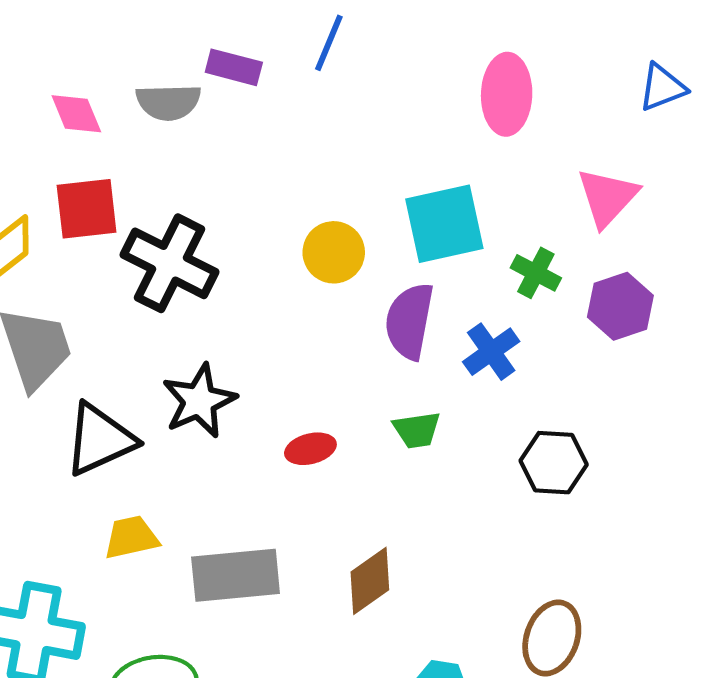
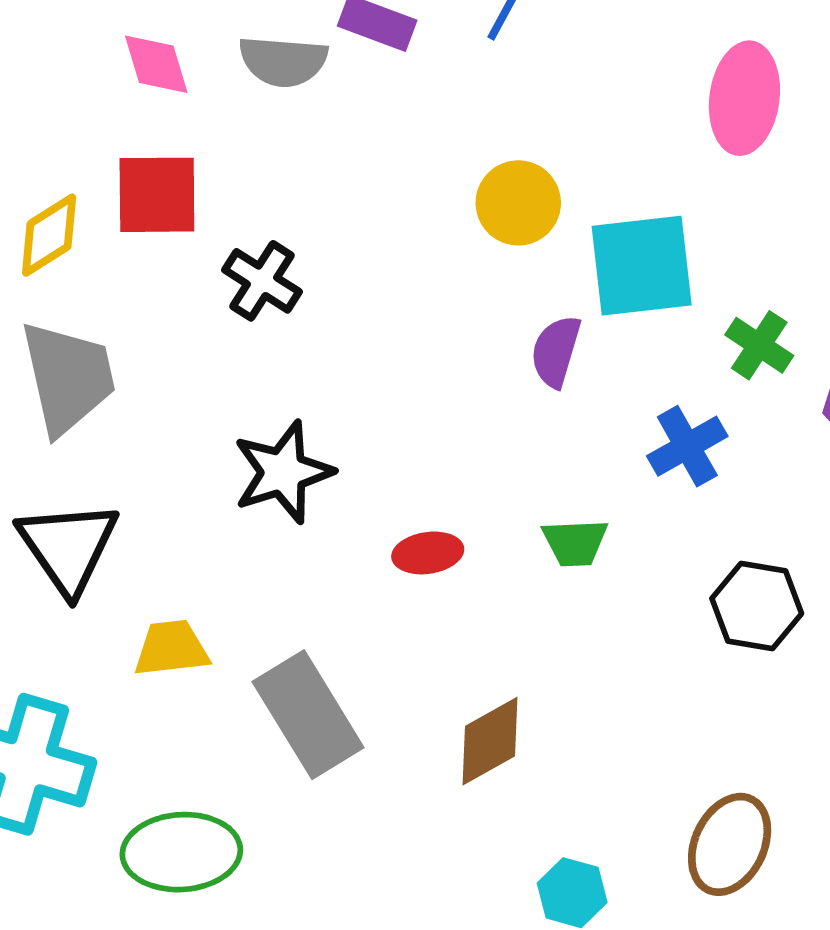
yellow circle: (334, 252) -> (518, 203), moved
black cross: (169, 263) -> (262, 281), size x0.6
purple semicircle: (409, 321) -> (556, 351), moved, size x0.7
black triangle: (100, 439) -> (68, 547), moved, turned -46
gray rectangle: (236, 575) -> (308, 715), turned 58

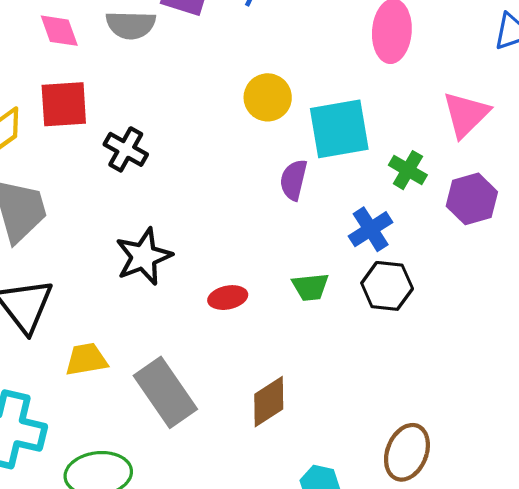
black hexagon: (757, 606) -> (387, 286), moved

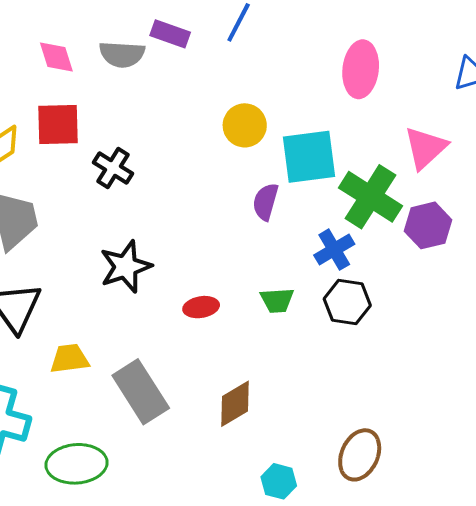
green cross: (408, 170) -> (370, 197), size x1.8

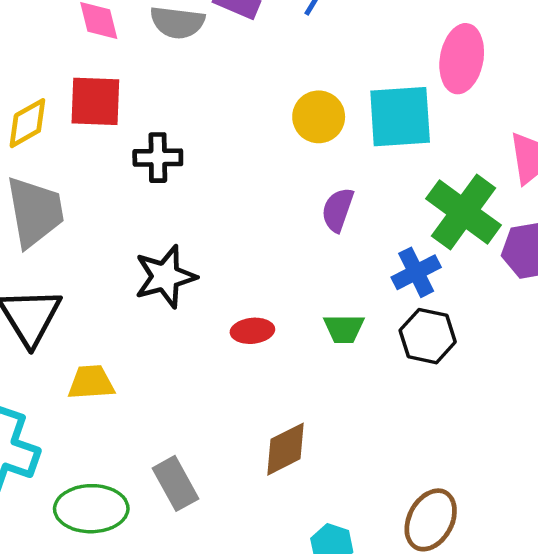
cyan square: (309, 157) -> (400, 117), moved
black cross: (113, 168) -> (158, 158), turned -36
gray rectangle: (141, 392) -> (175, 483), moved, size x0.7

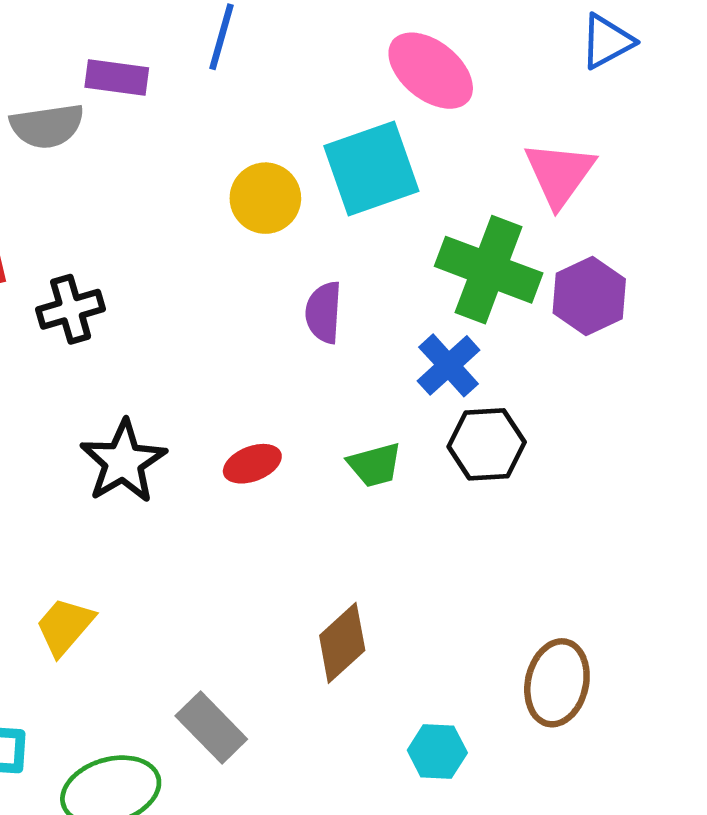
pink ellipse: (462, 59) -> (431, 71), turned -46
red ellipse: (252, 331) -> (252, 464), moved
yellow trapezoid: (91, 382) -> (65, 626), turned -30

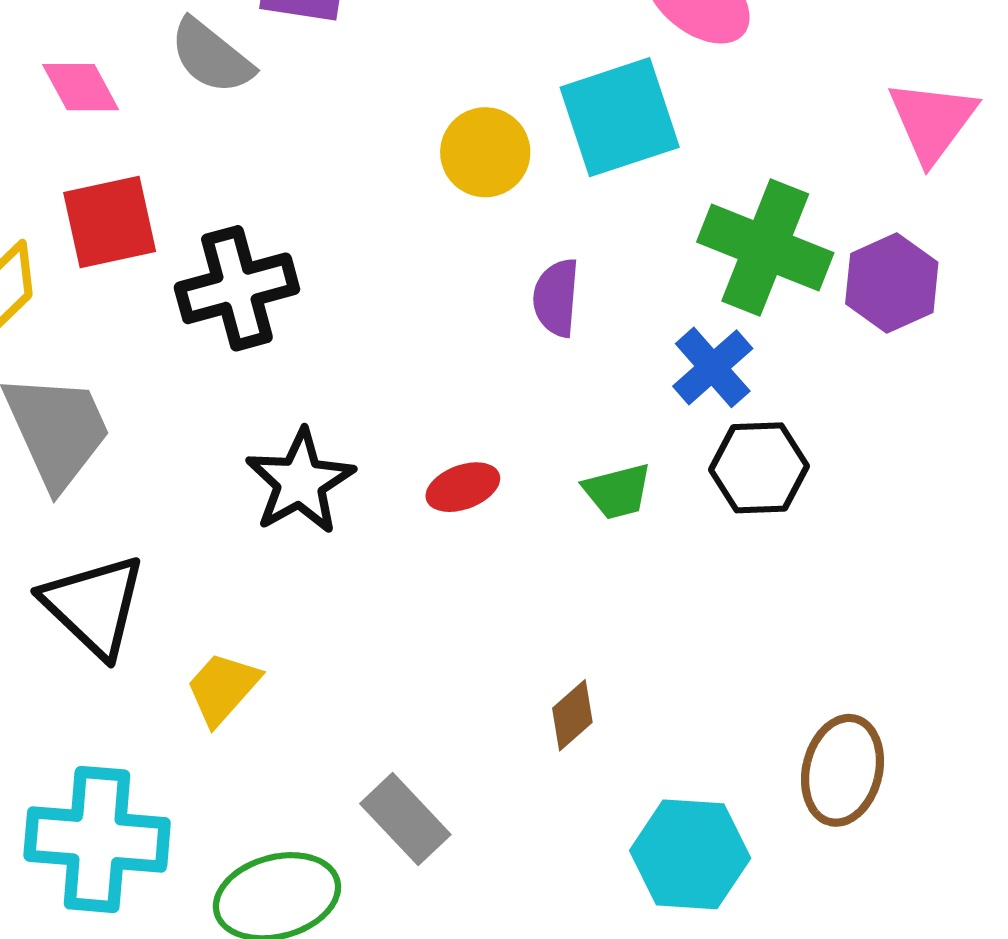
gray semicircle: (47, 126) -> (211, 56), turned 46
pink triangle: (559, 174) -> (932, 121), moved
black cross: (71, 309) -> (237, 288), size x1.4
brown diamond: (342, 643) -> (572, 715), size x0.7
cyan hexagon: (437, 751) -> (690, 854), size x1.6

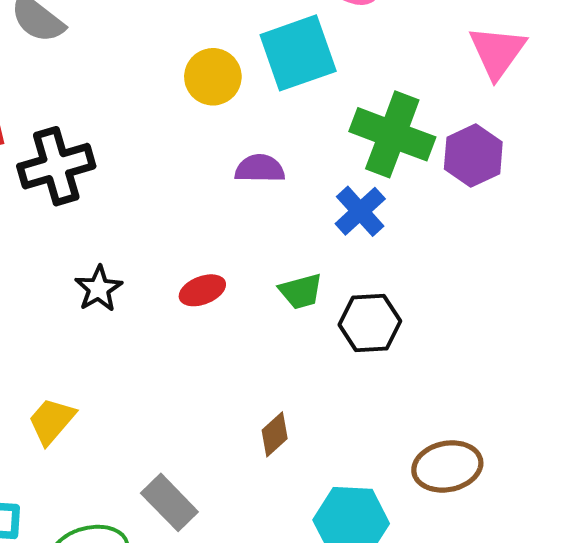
purple semicircle: (556, 298) -> (260, 169), turned 87
black hexagon: (759, 468) -> (370, 323), moved
black star: (300, 482) -> (99, 289), size x0.7
brown ellipse: (842, 770) -> (447, 466), turned 66

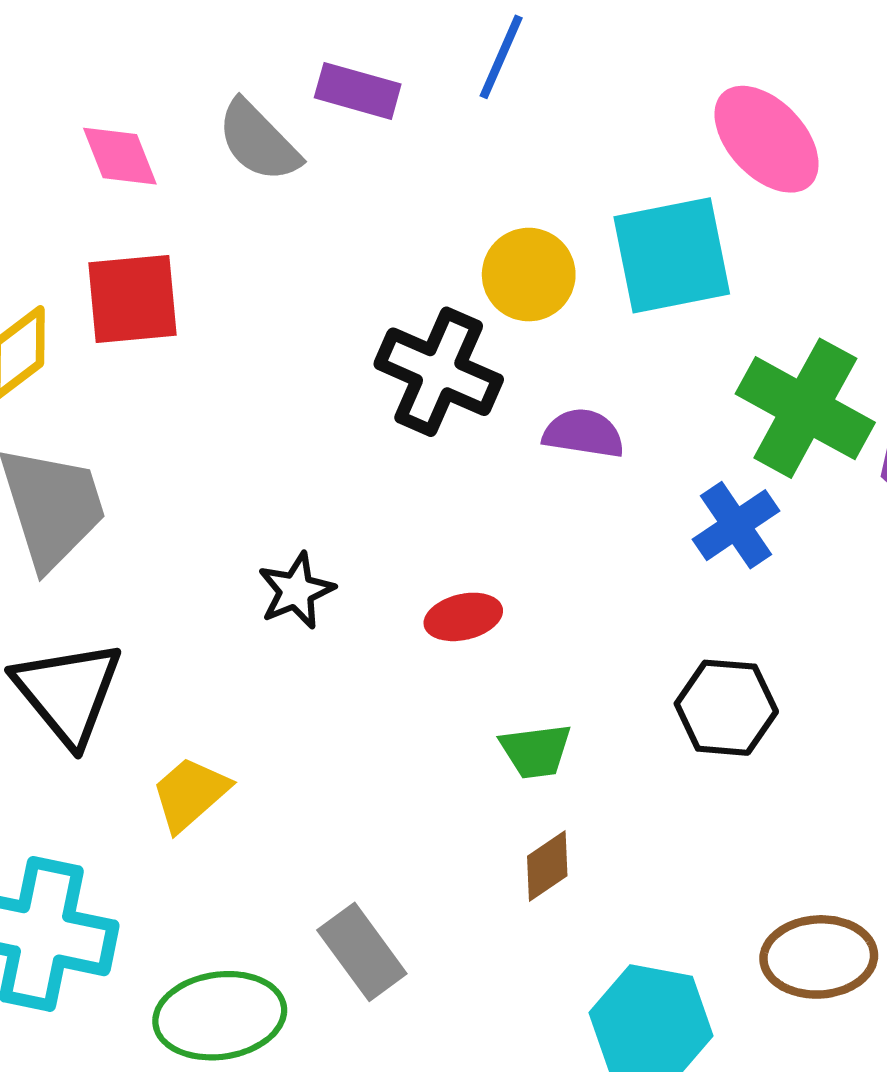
black cross: (56, 166) -> (439, 372), moved, turned 32
green trapezoid: (301, 291) -> (536, 751), moved

